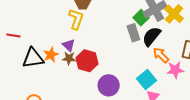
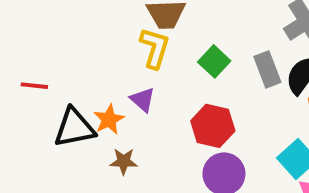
green square: (141, 18) -> (214, 61), moved
brown star: (69, 58) -> (124, 161), moved
red hexagon: (87, 61) -> (213, 126), moved

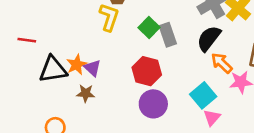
gray rectangle: (267, 69) -> (168, 35), moved
purple triangle: (143, 100) -> (93, 68), moved

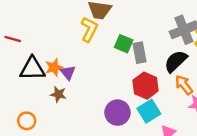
green square: (149, 28) -> (124, 44), turned -30
red hexagon: (147, 71) -> (146, 86), moved
cyan square: (203, 95) -> (149, 111), moved

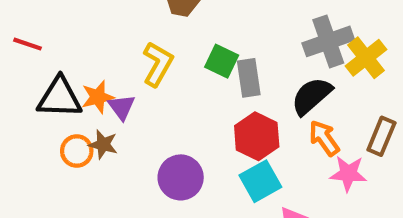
yellow L-shape: (89, 29) -> (158, 64), moved
purple circle: (117, 113) -> (181, 177), moved
orange circle: (27, 121) -> (77, 151), moved

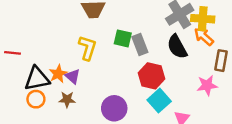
yellow cross: (366, 58) -> (203, 19), turned -35
black semicircle: (312, 96) -> (177, 47), turned -65
orange arrow: (324, 138) -> (204, 37), moved
orange circle: (77, 151) -> (36, 99), moved

